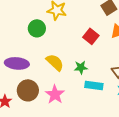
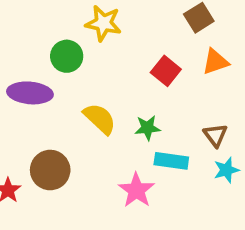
purple ellipse: (17, 63) -> (30, 93), moved
pink star: (55, 94) -> (136, 190), moved

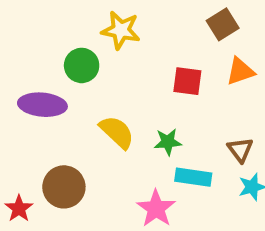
red square: (166, 71) -> (187, 81), turned -32

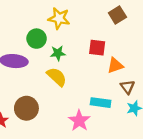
orange triangle: (240, 71) -> (115, 66), moved
green star: (168, 142) -> (58, 53), moved

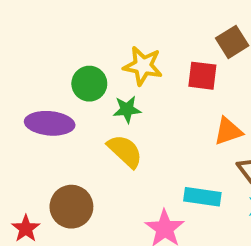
yellow star: (59, 18) -> (143, 66), moved
red square: (97, 48) -> (202, 76), moved

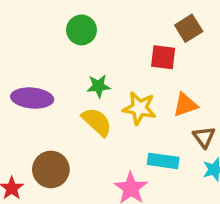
yellow star: (143, 66) -> (139, 108), moved
green circle: (89, 84) -> (82, 30), moved

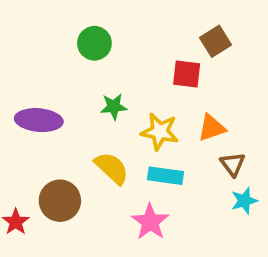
yellow semicircle: (97, 122) -> (112, 168), moved
cyan rectangle: (163, 161) -> (166, 176), moved

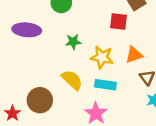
purple ellipse: (39, 120) -> (27, 30), moved

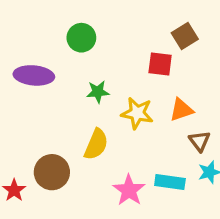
yellow semicircle: (72, 80) -> (96, 144), turned 70
cyan rectangle: (105, 85) -> (170, 182), moved

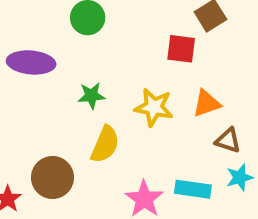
green star: (98, 92) -> (91, 96), moved
brown triangle: (199, 141) -> (228, 140), turned -35

